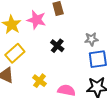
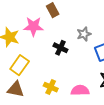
gray star: (91, 39) -> (84, 34), moved

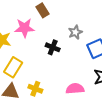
yellow cross: (51, 87) -> (35, 89), moved

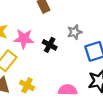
pink star: (25, 28) -> (24, 39), moved

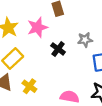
pink star: (24, 39) -> (37, 27), moved, turned -30

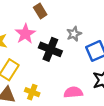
black cross: (58, 49) -> (50, 49), size x1.5

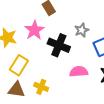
pink semicircle: (73, 92) -> (79, 72), moved

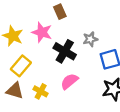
pink star: (34, 30) -> (42, 32), turned -30
pink semicircle: (79, 72) -> (69, 81), moved, turned -42

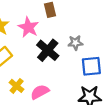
pink semicircle: (69, 81) -> (40, 92), moved

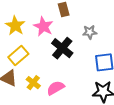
gray star: (75, 43) -> (90, 32), moved

